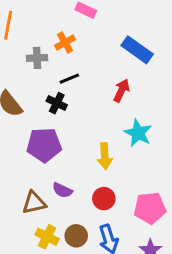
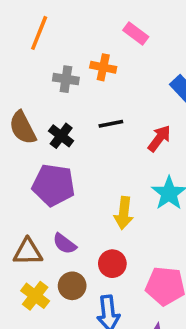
orange cross: (65, 43) -> (103, 67), turned 30
black line: (69, 79) -> (111, 124), moved
black cross: (57, 103) -> (61, 136), moved
brown circle: (76, 236) -> (72, 286), moved

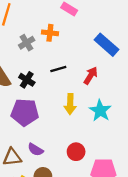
gray cross: (66, 79) -> (27, 43), turned -35
yellow arrow: (124, 213) -> (70, 104), moved
red circle: (112, 264) -> (76, 152), moved

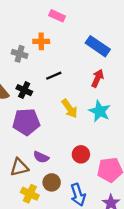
gray cross: (27, 43) -> (20, 54), turned -35
red arrow: (91, 76) -> (98, 78), moved
yellow arrow: (70, 104) -> (70, 109), turned -30

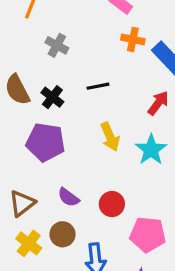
orange cross: (41, 41) -> (133, 39), moved
purple semicircle: (41, 157) -> (68, 197), moved
brown triangle: (19, 167) -> (22, 203), turned -36

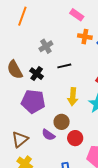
gray cross: (57, 45) -> (46, 46), moved, turned 32
yellow arrow: (110, 137) -> (73, 97), turned 30
brown circle: (63, 234) -> (62, 122), moved

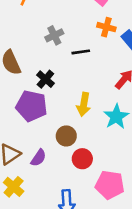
black line: (64, 66) -> (81, 52), moved
black cross: (37, 74) -> (45, 79), moved
purple semicircle: (48, 135) -> (39, 158), moved, turned -96

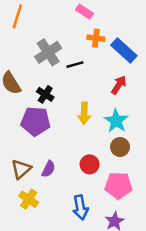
gray cross: (54, 35) -> (48, 52), size x1.5
brown circle: (66, 136) -> (120, 147), moved

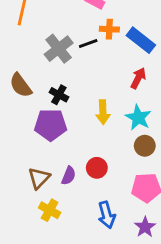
black line: (75, 65) -> (88, 44), moved
red circle: (90, 164) -> (97, 168), moved

